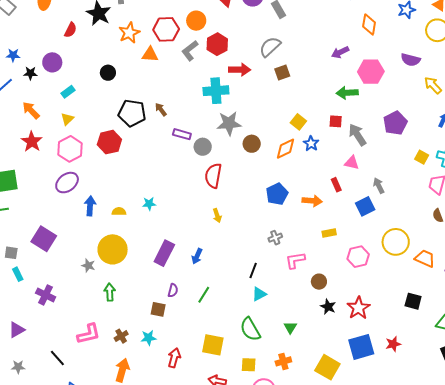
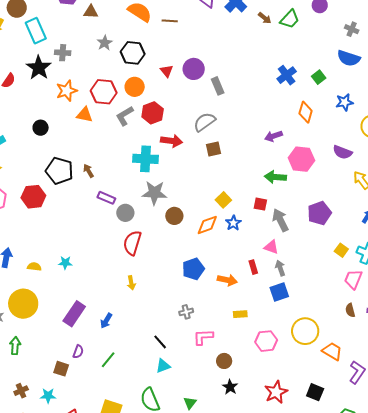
gray arrow: (379, 186) -> (280, 268), moved
black line: (253, 270) -> (160, 342), turned -70
red star: (358, 308) -> (276, 392), moved

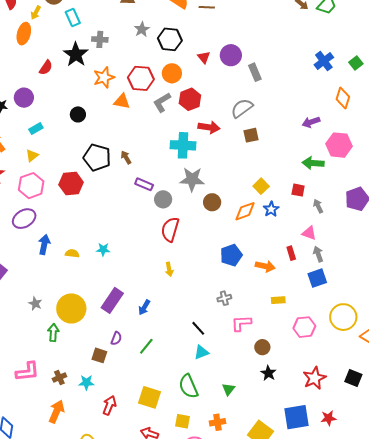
cyan rectangle: (36, 31) -> (73, 17), size x0.7
gray arrow: (280, 220) -> (318, 206), size x0.6
yellow circle: (23, 304) -> (71, 308), moved

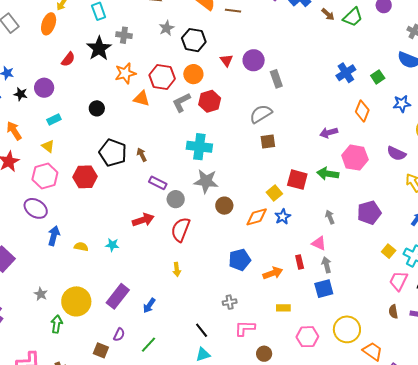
red arrow: (209, 127) -> (143, 220), moved, turned -30
yellow triangle: (32, 156) -> (48, 146), turned -48
red square: (298, 190) -> (297, 180), moved, size x1.5
purple ellipse: (24, 219) -> (36, 208), turned 60
orange arrow: (265, 266) -> (273, 273), turned -36

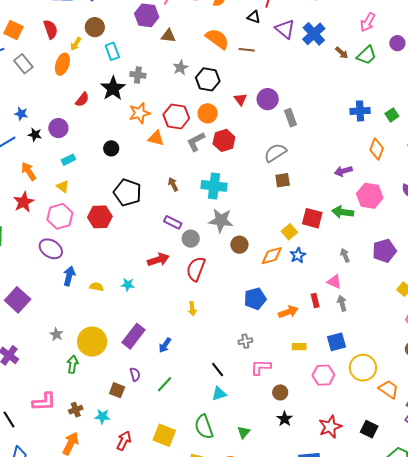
blue cross: (346, 73) -> (360, 111), turned 30
brown arrow: (142, 155) -> (173, 184), moved
blue square: (324, 289) -> (337, 342), moved
purple semicircle: (119, 335) -> (135, 374), turned -40

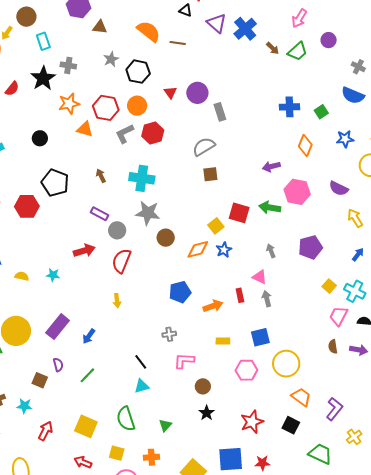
orange trapezoid: (389, 389) -> (301, 397), moved

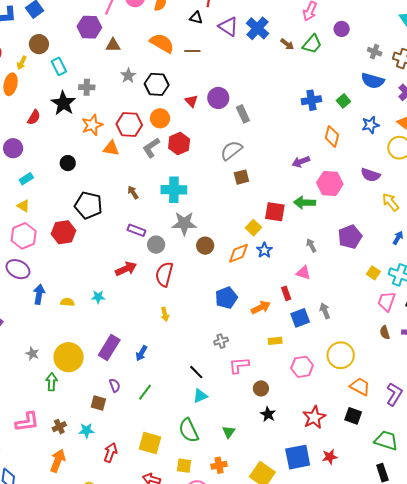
gray arrow: (267, 299) -> (325, 311), moved
blue square: (260, 337) -> (300, 318), moved

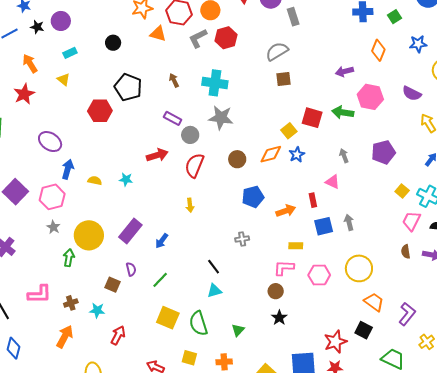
pink hexagon: (24, 236) -> (52, 197), moved
brown circle: (205, 246) -> (237, 159), moved
pink L-shape: (239, 365) -> (284, 268), moved
red star: (314, 417) -> (335, 342), moved
yellow square: (150, 443) -> (168, 318), moved

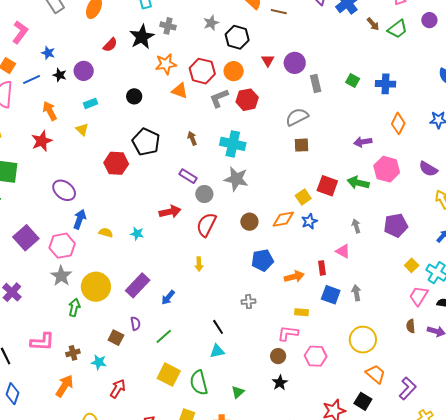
green square: (395, 17) -> (353, 80), moved, turned -32
blue square: (324, 226) -> (331, 295), turned 30
gray star: (53, 227) -> (61, 276), size x1.5
pink hexagon: (319, 275) -> (316, 356), moved

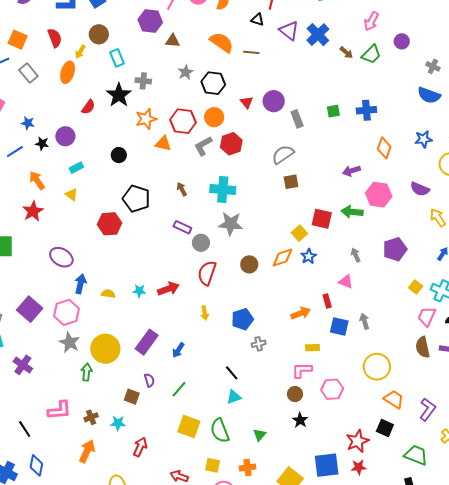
green square: (353, 80) -> (333, 111), turned -32
red arrow: (170, 212) -> (168, 289), moved
blue pentagon: (262, 260) -> (242, 319), moved
brown semicircle: (411, 326) -> (423, 347), size x1.5

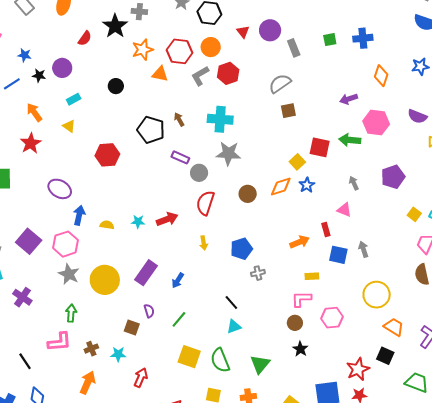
black pentagon: (136, 199) -> (151, 130), moved
green arrow: (87, 372) -> (71, 313), moved
green triangle: (260, 435) -> (260, 364), size x1.5

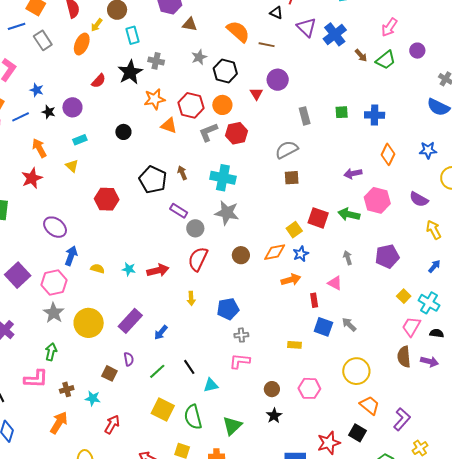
purple circle: (270, 30) -> (278, 80), moved
orange arrow: (300, 242) -> (291, 280), moved
gray arrow: (363, 249) -> (349, 325), turned -35
pink L-shape: (301, 299) -> (240, 361), moved
black line: (231, 303) -> (189, 367), moved

